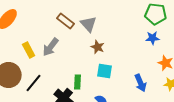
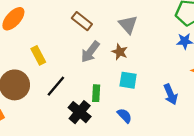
gray triangle: (89, 24) -> (128, 25), moved
gray arrow: (51, 47) -> (90, 52), moved
black line: (34, 83) -> (56, 86), moved

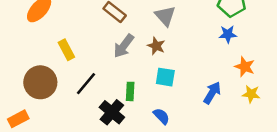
blue arrow: (171, 94) -> (212, 93), turned -126

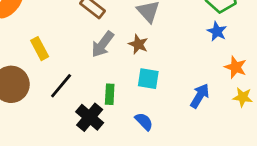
blue star: (228, 34) -> (217, 31), turned 30

